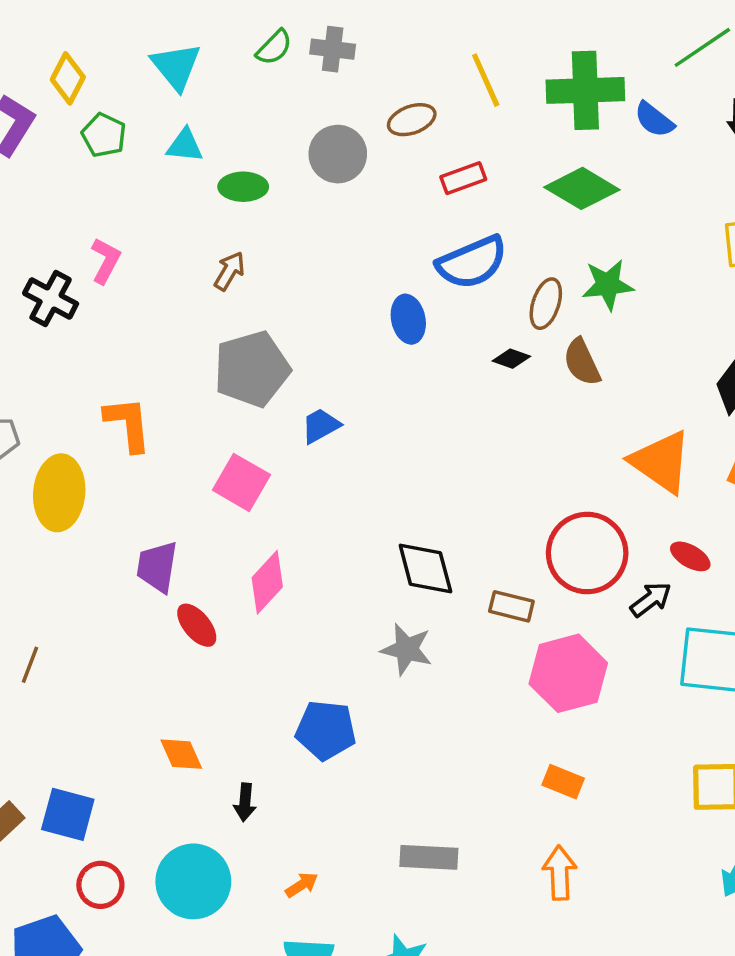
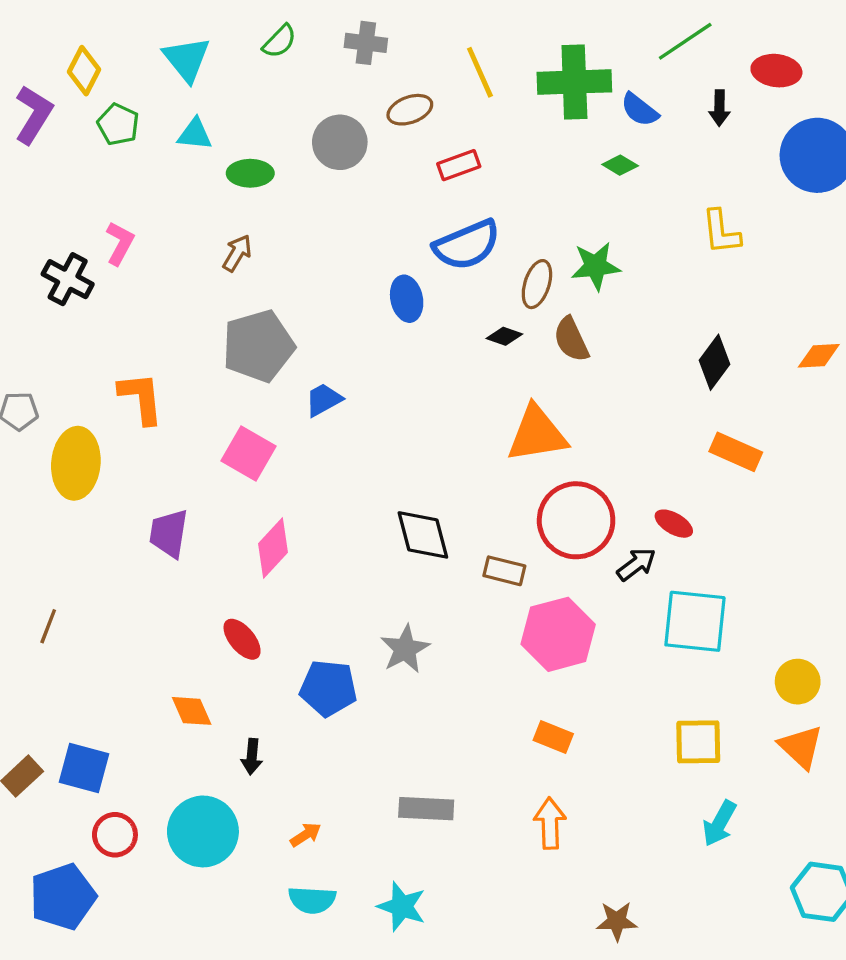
gray cross: (333, 49) -> (366, 43), moved
green diamond: (582, 188) -> (620, 165), moved, size x0.5
orange triangle: (661, 462) -> (537, 434), moved, turned -44
red ellipse: (197, 625) -> (242, 639), moved
gray star: (407, 649) -> (405, 649), moved, turned 30

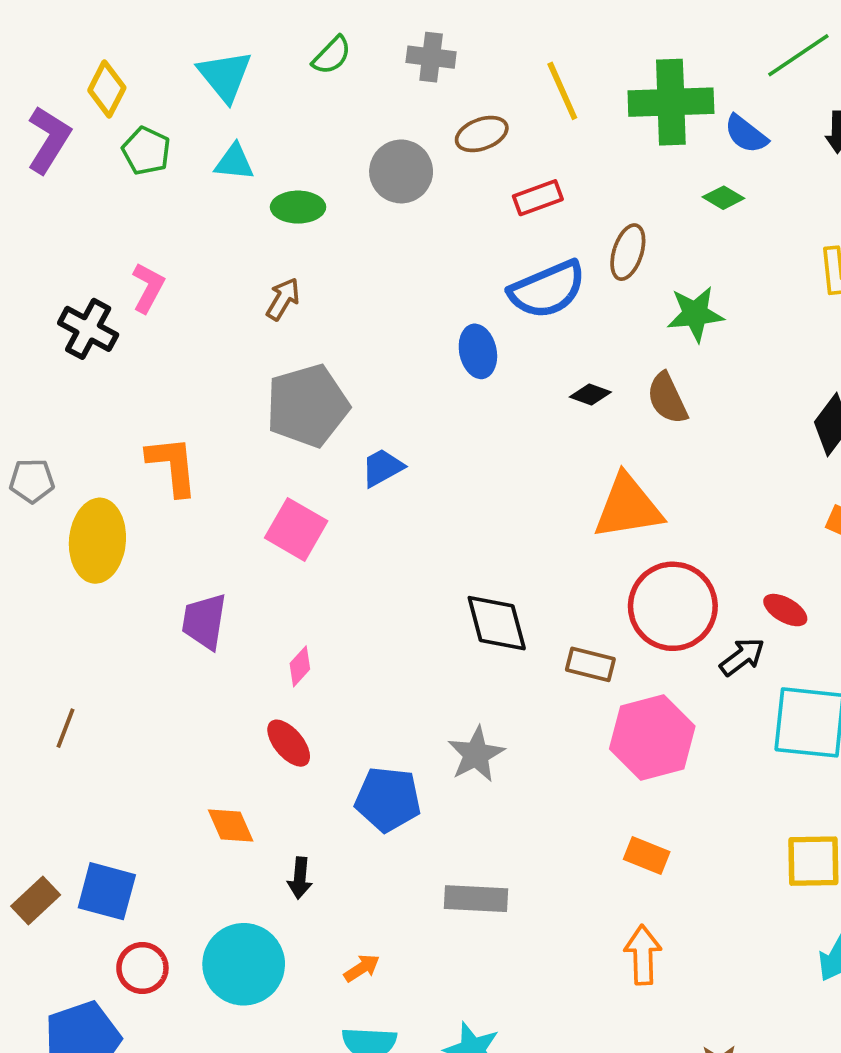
brown ellipse: (537, 284) -> (628, 252), moved
pink diamond: (273, 548) -> (300, 666), moved, size x0.6
gray rectangle: (426, 809) -> (476, 899), moved

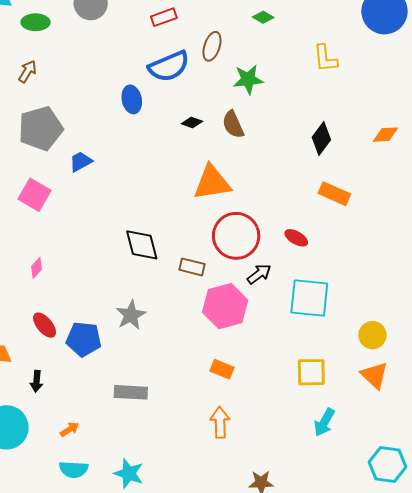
black arrow: (742, 657) -> (259, 274), moved
red ellipse: (289, 743) -> (45, 325), moved

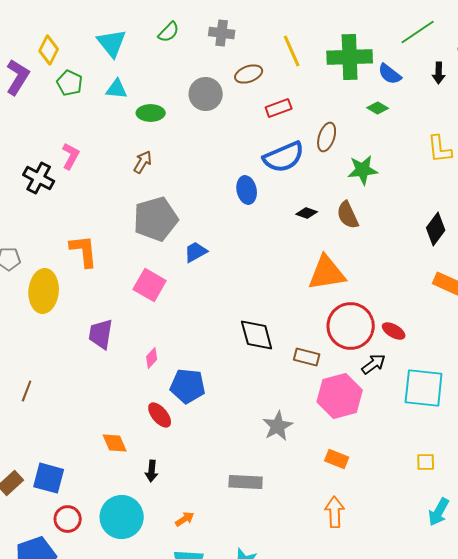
red ellipse: (296, 238) -> (394, 331), moved
gray star: (131, 315) -> (278, 426), moved
blue pentagon: (84, 339) -> (188, 386), moved
yellow square: (311, 372) -> (426, 462), size x0.6

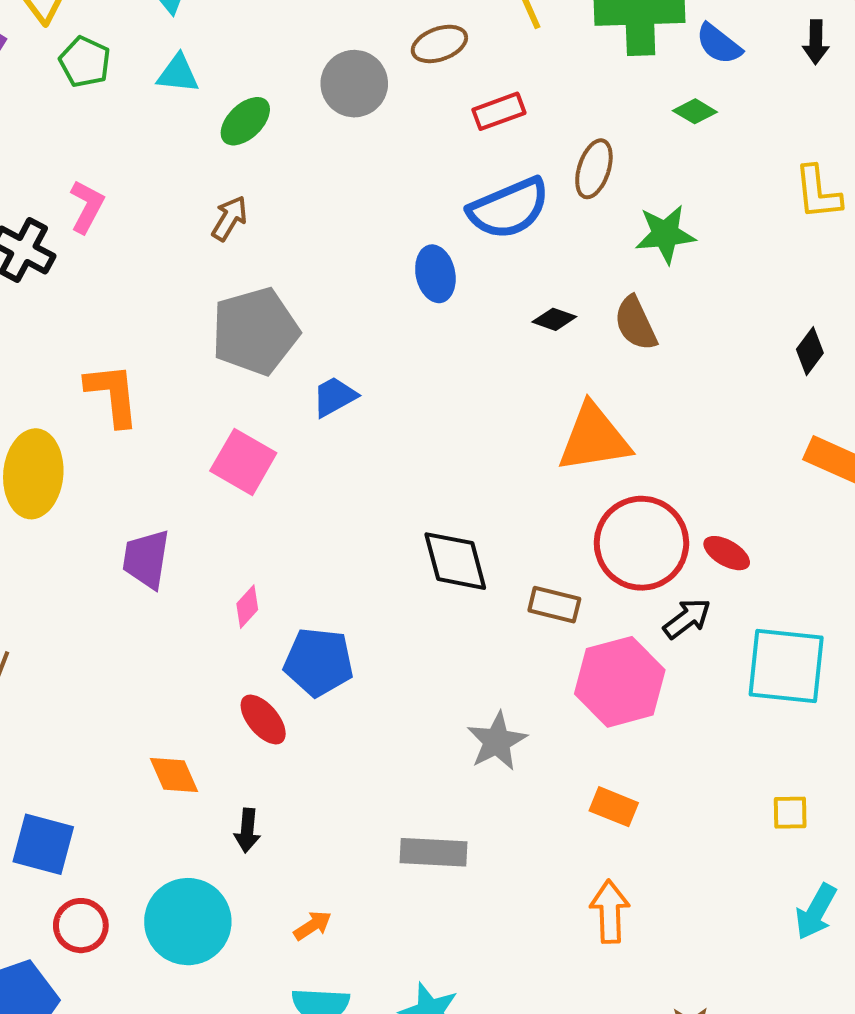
green ellipse: (151, 113) -> (245, 121), turned -44
black diamond: (436, 229) -> (810, 351), size x0.7

